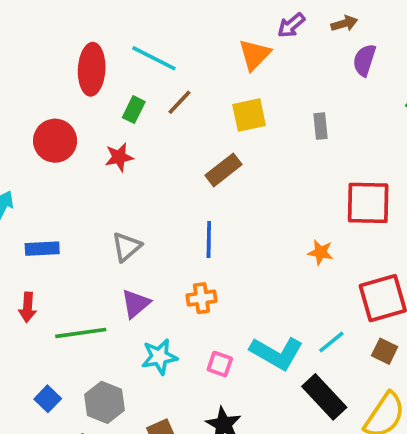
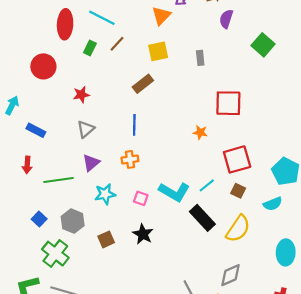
red star: (119, 157) -> (81, 95), moved
blue rectangle: (42, 249) -> (36, 130), turned 30

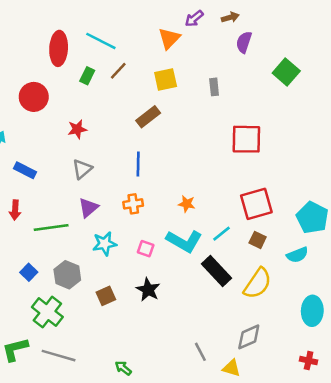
orange star: (200, 132) -> (187, 204), moved

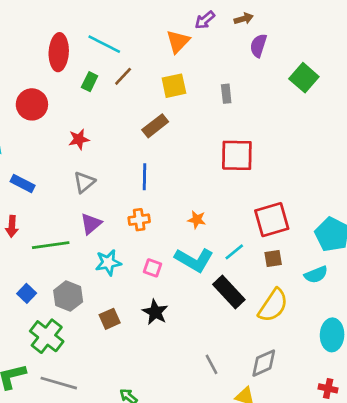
red square: (246, 139) -> (237, 155), moved
brown square: (258, 240) -> (273, 259), turned -35
gray line: (200, 352) -> (211, 364), moved

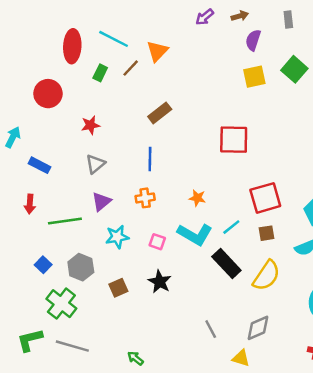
orange triangle: (178, 41) -> (157, 51), moved
yellow square: (174, 86) -> (254, 77), moved
gray rectangle: (226, 94) -> (288, 20), moved

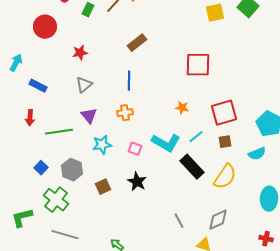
orange star: (197, 198) -> (182, 108), moved
purple triangle: (101, 202) -> (89, 116), turned -30
green L-shape: (30, 340) -> (22, 218), moved

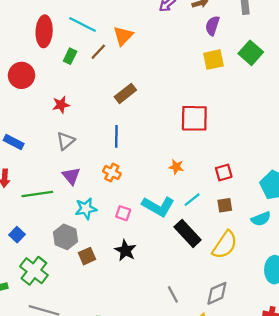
orange cross: (125, 113) -> (112, 172), turned 35
red square: (224, 113) -> (224, 172), size x0.6
gray hexagon: (72, 170) -> (66, 237), moved

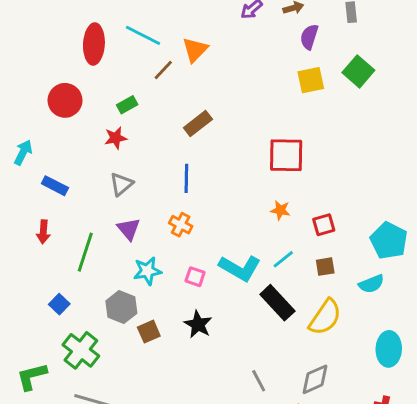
green rectangle: (70, 56) -> (127, 105), moved, turned 35
orange star: (176, 167) -> (280, 210), moved
green line: (37, 194) -> (85, 252), turned -64

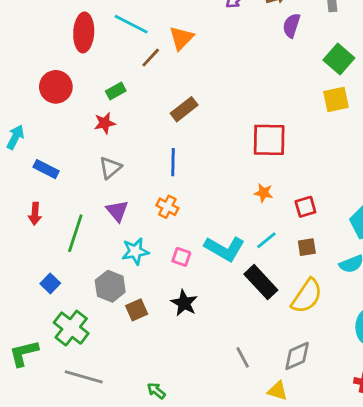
yellow square: (311, 80) -> (336, 99), moved

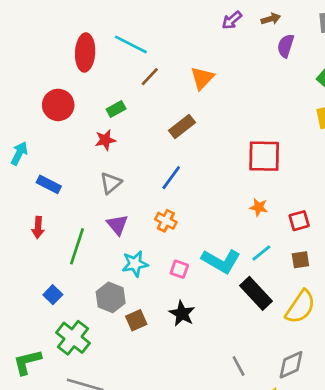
orange triangle: (181, 38) -> (202, 78), moved
blue line: (173, 162) -> (171, 178), turned 35

